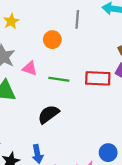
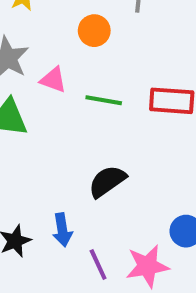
black semicircle: (48, 114) -> (107, 181), moved

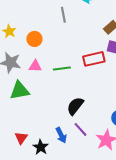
orange circle: (94, 31) -> (34, 39), moved
purple line: (98, 264) -> (81, 129), moved

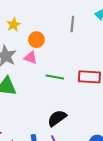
pink triangle: (35, 66) -> (31, 58), moved

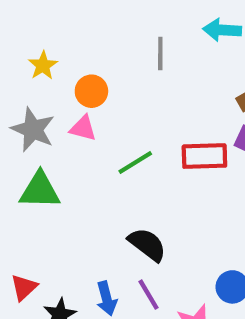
green line: (55, 77) -> (135, 163), turned -36
black semicircle: (57, 118) -> (147, 244), turned 78

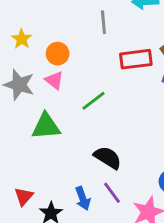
pink triangle: (83, 128) -> (54, 80), turned 30
red rectangle: (204, 156) -> (136, 59), moved
green triangle: (40, 190) -> (46, 126), moved

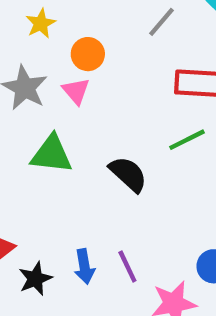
gray line: (103, 22) -> (161, 22), turned 35
green line: (93, 101) -> (187, 140), moved
black semicircle: (108, 158) -> (128, 174), moved

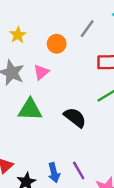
orange circle: (88, 54) -> (57, 44), moved
pink triangle: (76, 91) -> (41, 72), turned 35

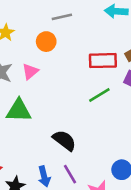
gray line: (87, 29) -> (62, 17), moved, turned 42
black semicircle: (75, 117) -> (64, 140), moved

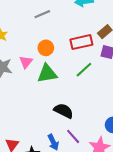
orange circle: (46, 42) -> (46, 48), moved
green triangle: (19, 111) -> (47, 74), moved

